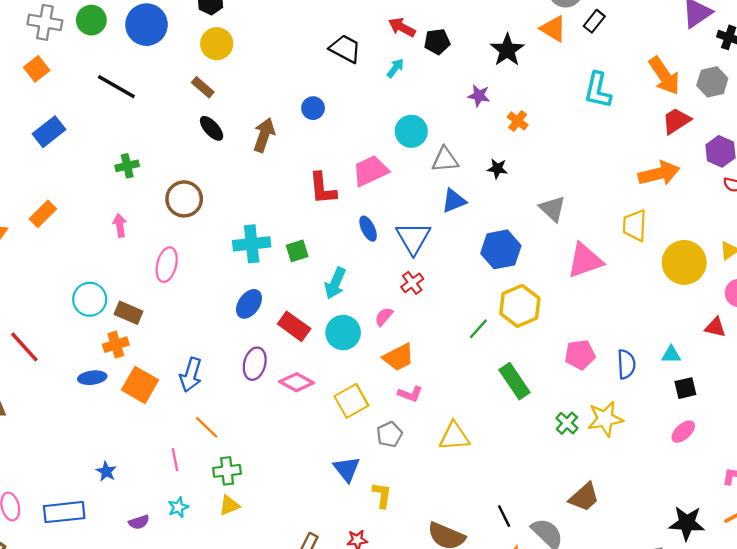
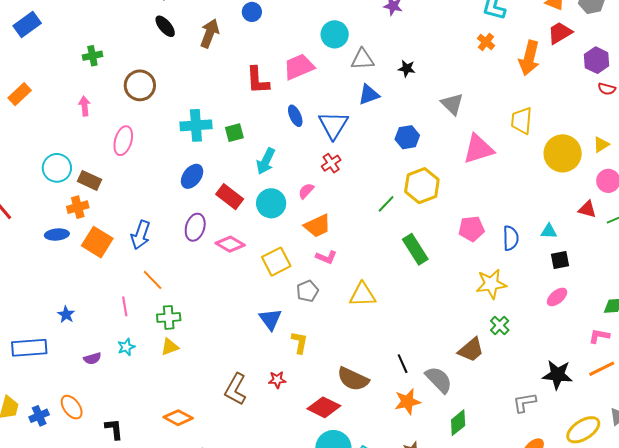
orange cross: (518, 121) -> (486, 42), moved
orange arrow: (659, 173) -> (529, 58), moved, turned 116
blue hexagon: (501, 249) -> (407, 137), size x0.7
green cross: (567, 423) -> (500, 325), moved

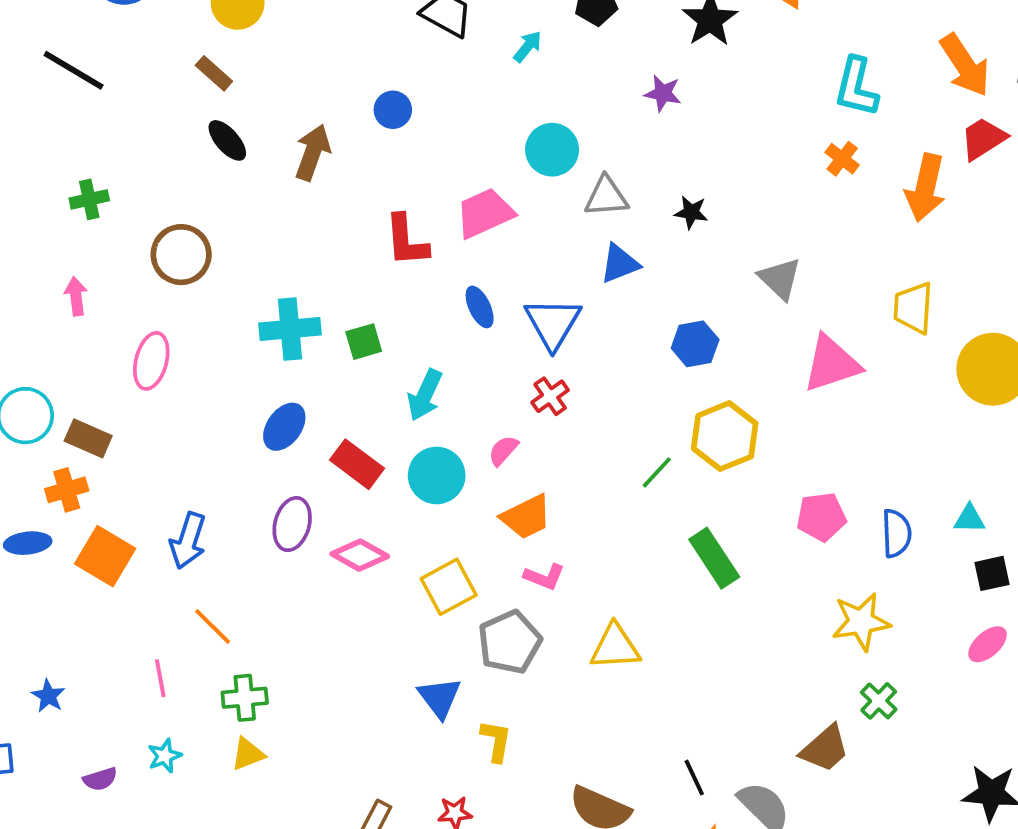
gray pentagon: (308, 291) -> (510, 642), size x1.5

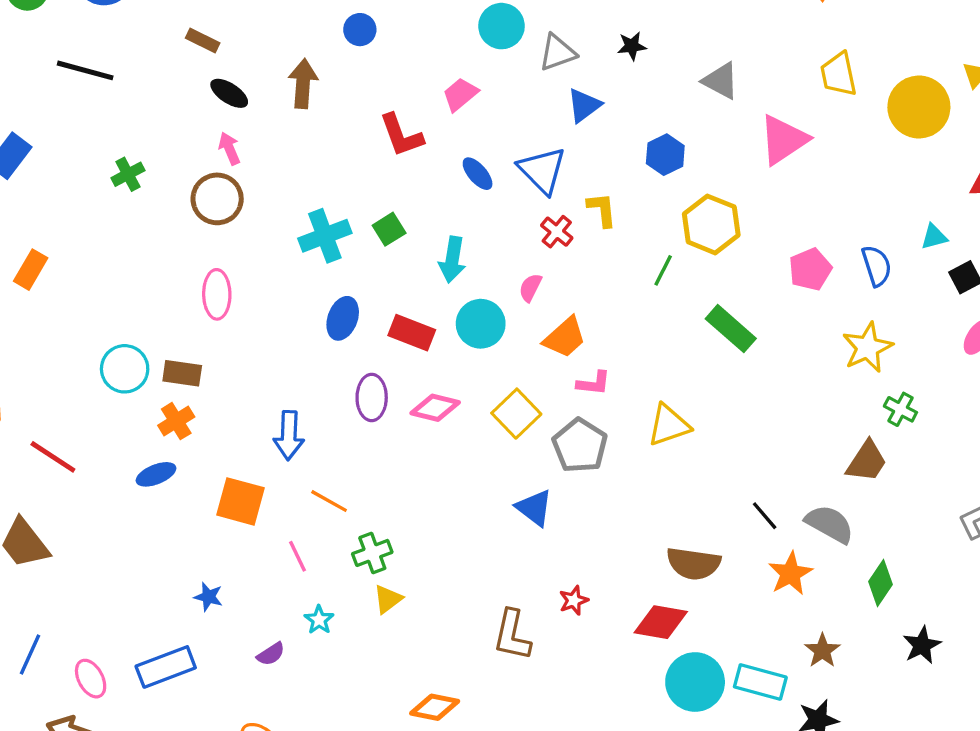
pink trapezoid: (485, 213) -> (460, 94), size x0.7
pink arrow: (76, 296) -> (229, 148), moved
orange square: (105, 556) -> (241, 501), moved
yellow L-shape: (496, 741) -> (602, 210), moved

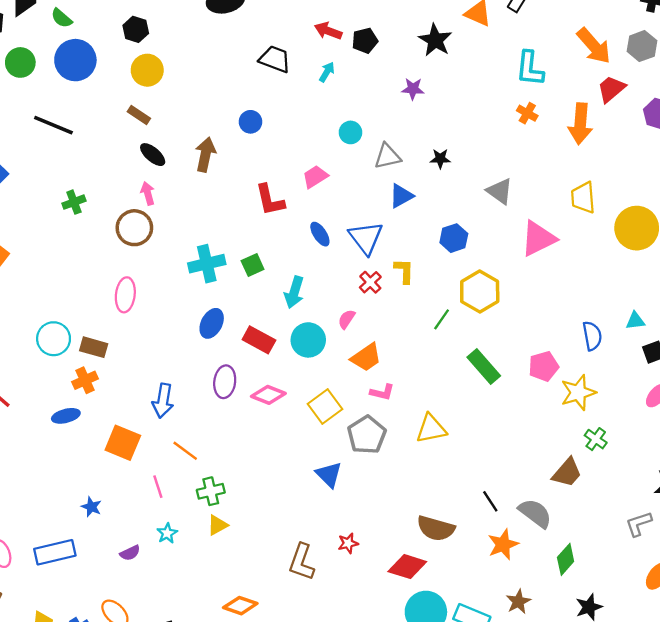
cyan circle: (502, 26) -> (350, 132), size x0.7
pink pentagon: (810, 269) -> (544, 366), moved

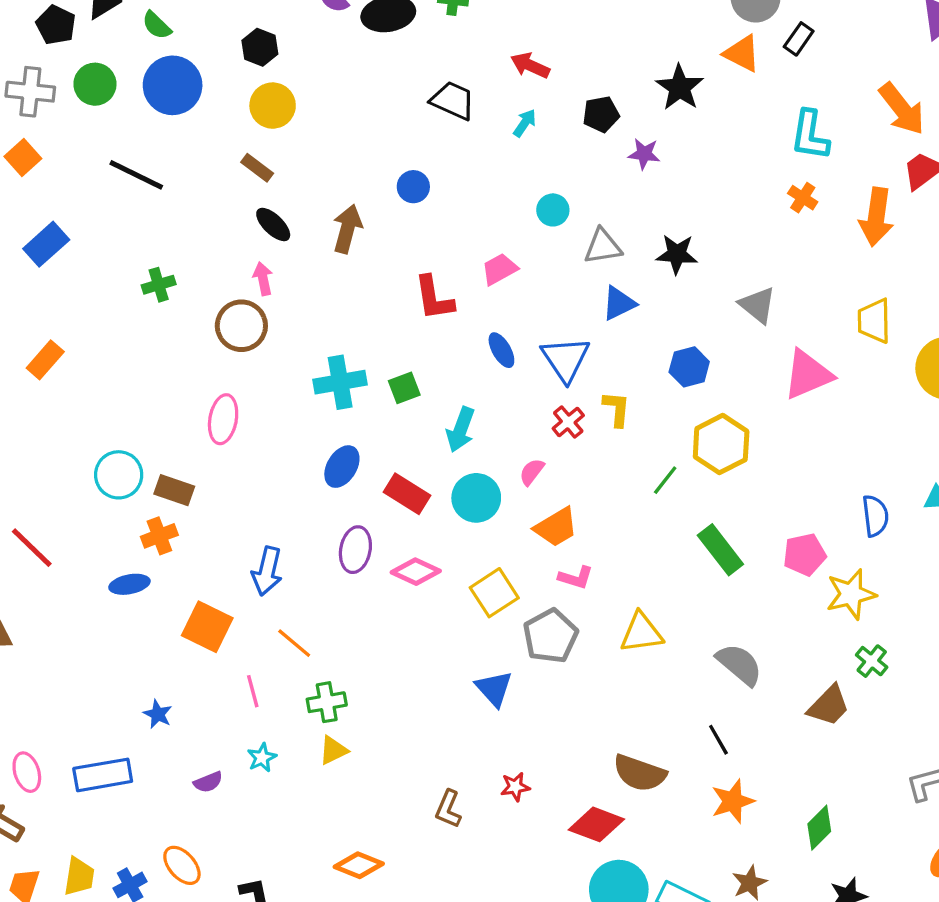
black pentagon: (365, 41) -> (601, 114), moved
black star: (440, 159) -> (677, 254), size x1.4
gray semicircle: (535, 513) -> (739, 664), moved
brown L-shape: (302, 562) -> (448, 809), size x0.7

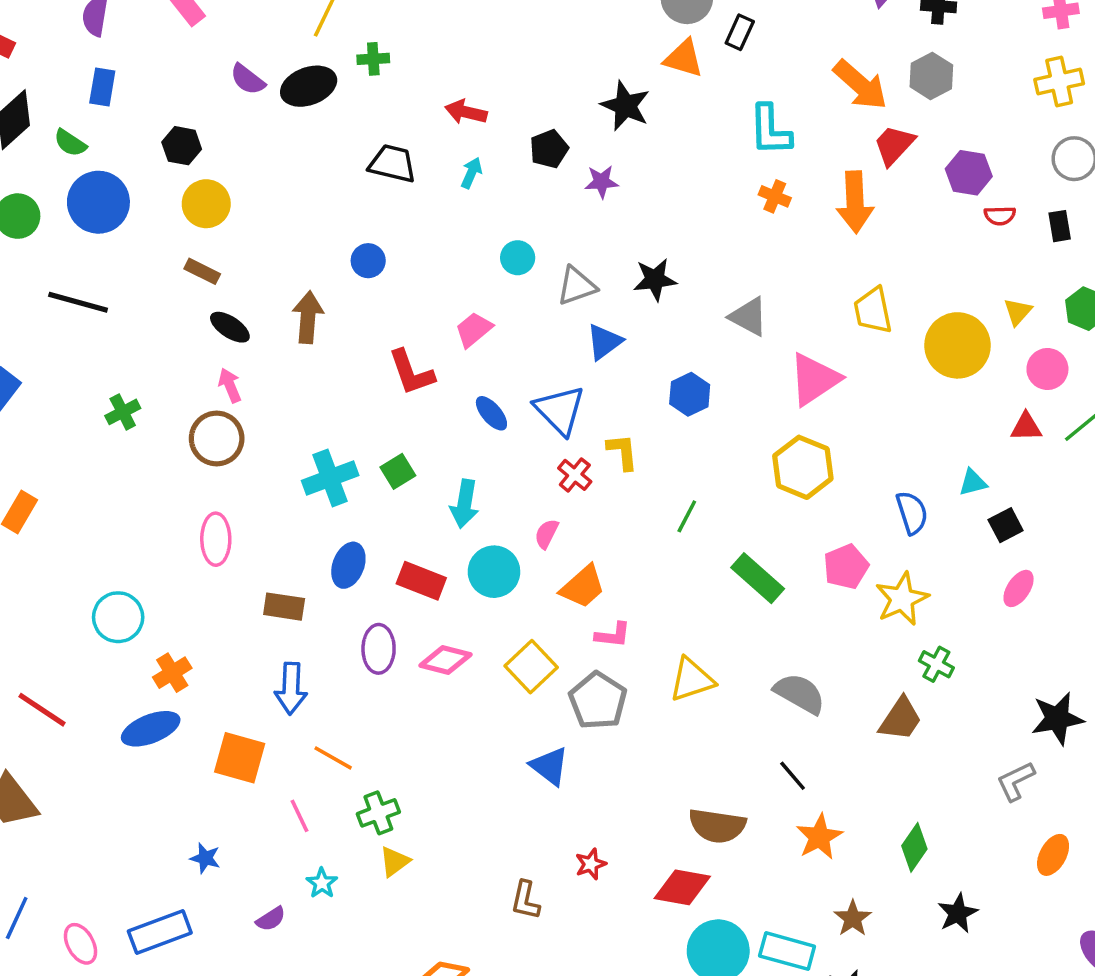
yellow hexagon: (721, 444) -> (803, 467), moved
brown rectangle: (174, 490) -> (284, 607), moved
blue ellipse: (129, 584) -> (151, 729), size x1.4

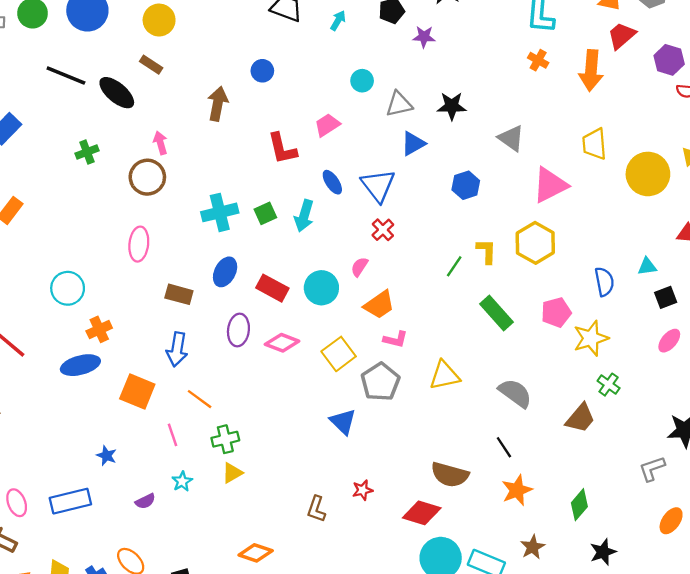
black ellipse: (230, 327) -> (117, 93), moved, size x1.4
yellow L-shape: (622, 452) -> (486, 251), moved
cyan arrow: (464, 504) -> (304, 216), moved

